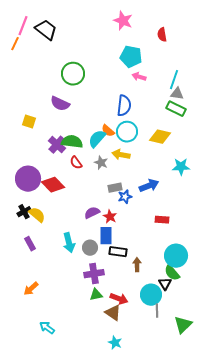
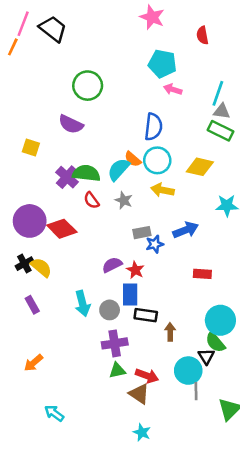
yellow arrow: (121, 155) -> (162, 190), moved

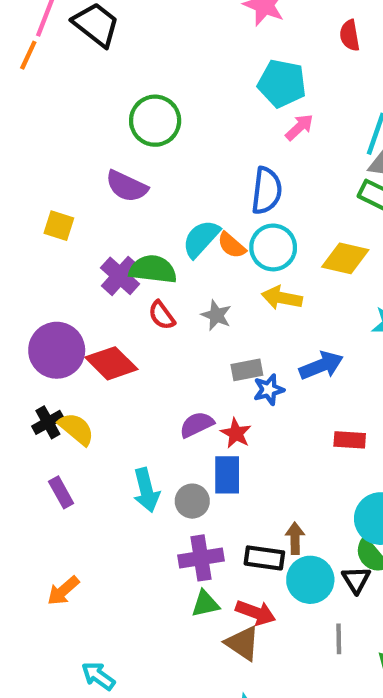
pink arrow: (173, 89) -> (299, 127), turned 120
cyan semicircle: (119, 169) -> (201, 239), moved
black rectangle: (146, 315) -> (264, 558), moved
cyan circle: (188, 371) -> (310, 580), moved

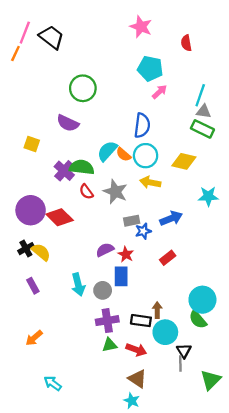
gray star: (216, 315) -> (115, 192), size x1.5
red rectangle: (350, 440) -> (168, 258), moved, turned -42
black triangle: (356, 580) -> (184, 351), moved
brown triangle: (243, 643) -> (137, 379), moved

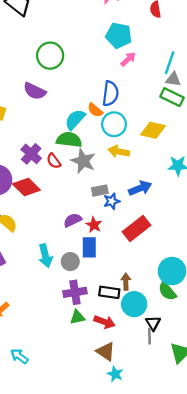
orange semicircle: (123, 154) -> (95, 110), moved
green semicircle: (82, 167) -> (69, 140), moved
purple cross: (64, 171) -> (31, 154), moved
red rectangle: (168, 258) -> (136, 228), size x1.6
cyan star: (132, 401) -> (115, 374), moved

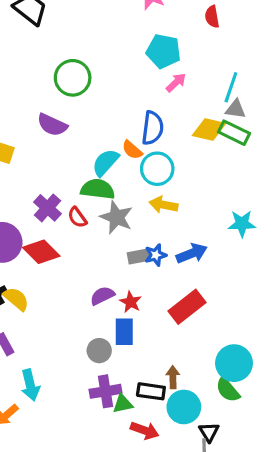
yellow diamond: (153, 130) -> (209, 130), moved
blue star: (112, 201) -> (156, 255), moved
cyan arrow: (45, 256) -> (30, 385), moved
green triangle: (77, 317) -> (123, 404), moved

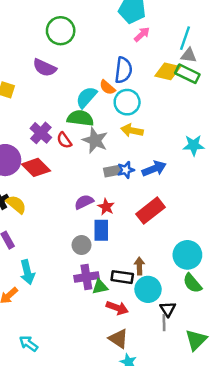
green semicircle: (228, 390) -> (192, 283), moved

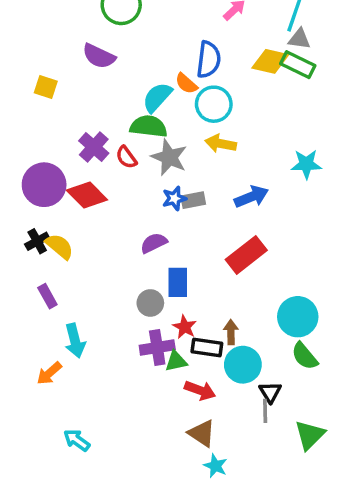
blue star: (126, 170) -> (174, 198), moved
red star: (106, 207) -> (185, 327), moved

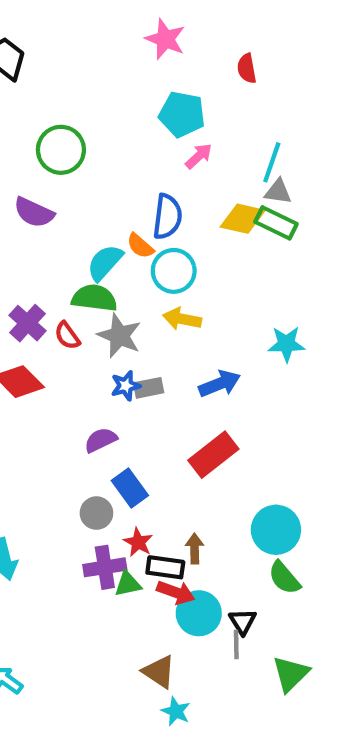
blue rectangle: (178, 282) -> (130, 488), turned -36
cyan circle: (243, 365) -> (199, 613), moved
red arrow: (200, 390) -> (176, 592), moved

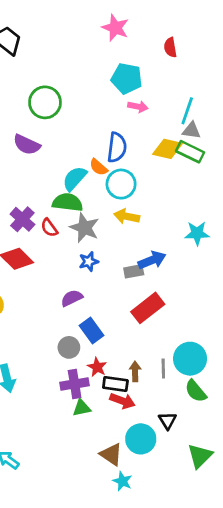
pink arrow: (199, 156) -> (138, 107), turned 54
gray rectangle: (149, 388) -> (134, 271), moved
green triangle: (128, 584) -> (82, 408), moved
cyan circle: (199, 613) -> (141, 439), moved
gray line: (236, 645) -> (163, 369), moved

